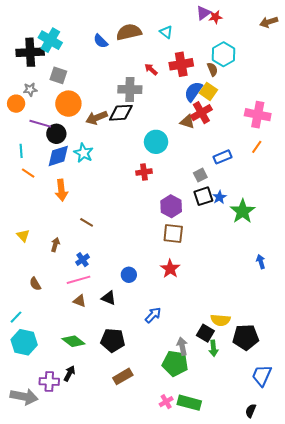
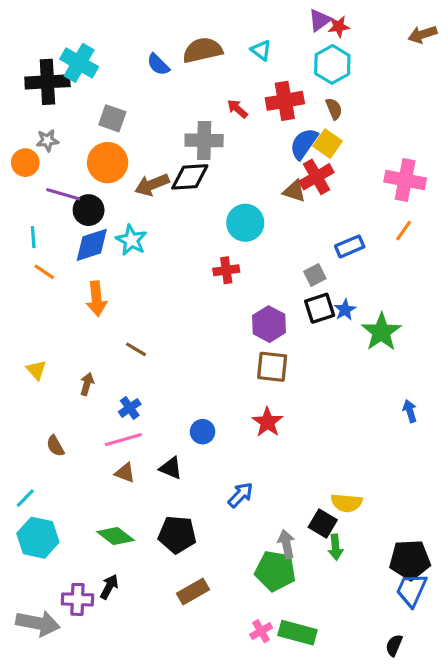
cyan hexagon: (223, 54) -> (332, 64), moved
gray square: (58, 75) -> (112, 118), moved
black pentagon: (246, 337) -> (410, 560), moved

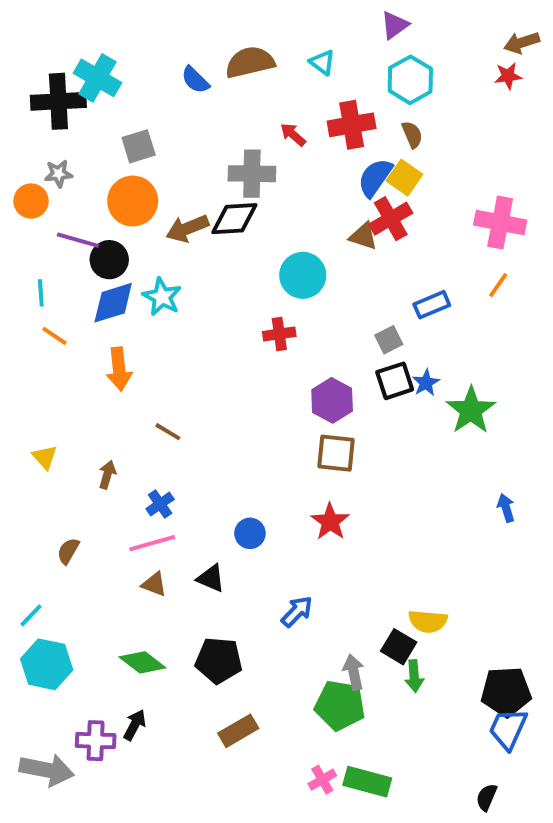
red star: (339, 26) -> (508, 76), moved
gray square: (112, 118) -> (139, 146), turned -36
brown semicircle: (55, 446) -> (68, 551), turned 60

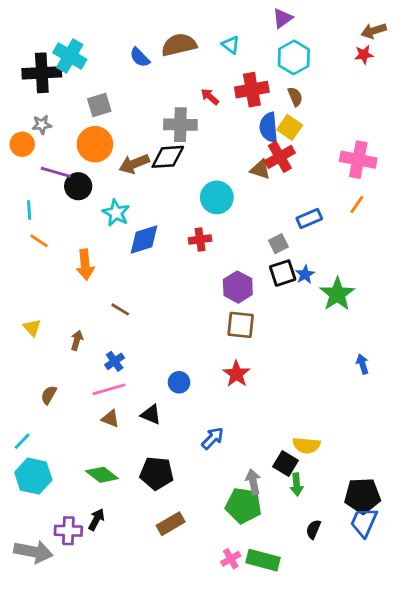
blue semicircle: (375, 178) -> (269, 127), turned -40
blue diamond: (113, 303) -> (144, 239), moved
black semicircle: (487, 797) -> (313, 529), moved

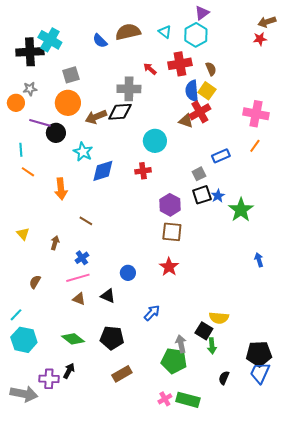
cyan hexagon: (294, 57) -> (196, 35), moved

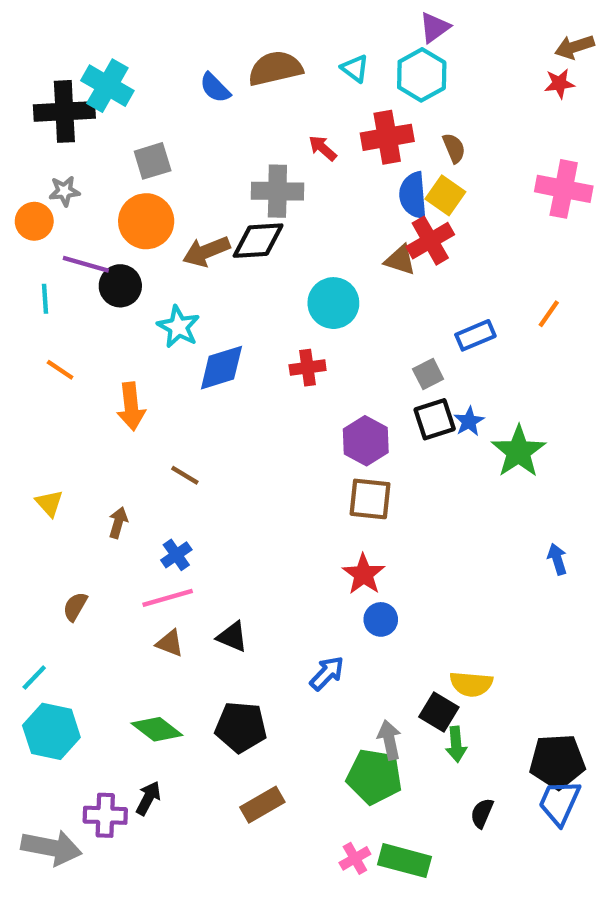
pink cross: (256, 114) -> (564, 189), moved
cyan line: (21, 150) -> (45, 299), moved
blue circle: (128, 273) -> (381, 619), moved

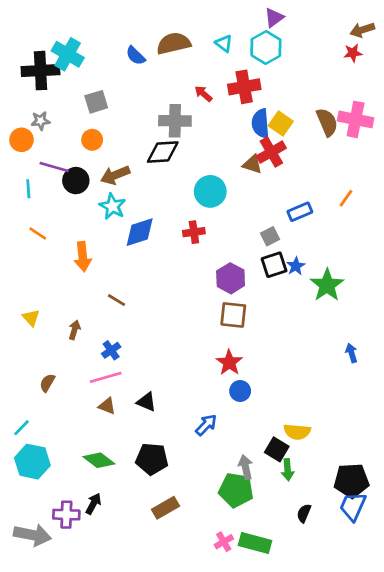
brown semicircle: (454, 148) -> (327, 122), moved, size x1.5
orange circle: (146, 221) -> (92, 140), size x0.6
brown arrow: (206, 251) -> (115, 175), moved

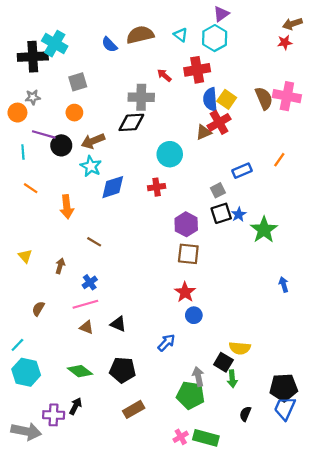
brown triangle: (252, 164) -> (204, 132), turned -42

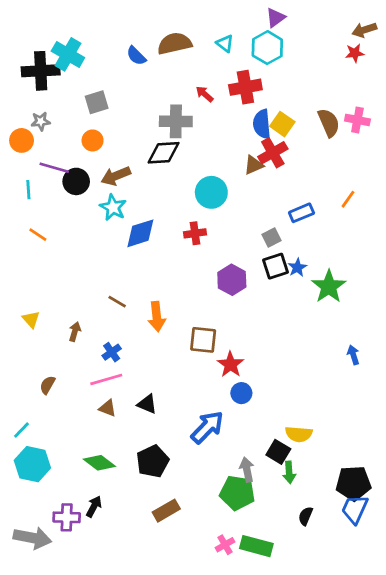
pink cross: (287, 96) -> (357, 120), size x0.7
orange arrow: (67, 207) -> (157, 317), moved
brown square: (188, 254) -> (203, 340), moved
blue arrow: (166, 343) -> (207, 427), size x1.5
black pentagon: (123, 370) -> (153, 461), turned -30

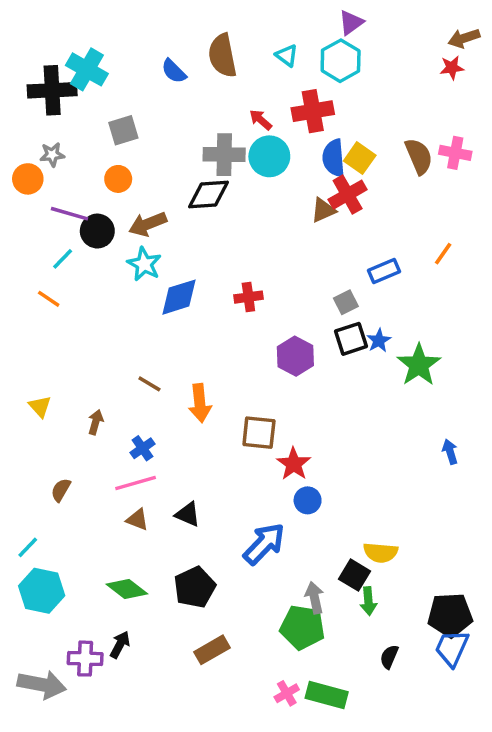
brown semicircle: (174, 44) -> (222, 56), turned -88
cyan line: (28, 190) -> (63, 259), moved, turned 48
cyan circle: (211, 192) -> (269, 156), moved

